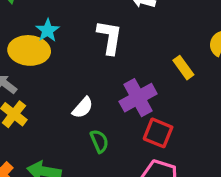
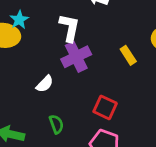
purple cross: (138, 98) -> (76, 57), moved
green semicircle: (99, 141) -> (56, 124), moved

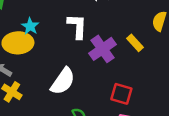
purple cross: (76, 57) -> (103, 49), moved
white semicircle: (45, 84) -> (63, 81), size x1.6

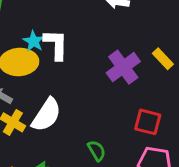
white L-shape: (77, 26) -> (56, 45), moved
white semicircle: (63, 81) -> (46, 115), moved

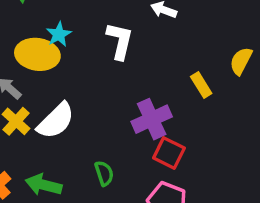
white L-shape: (56, 45) -> (120, 41), moved
purple cross: (123, 67) -> (152, 119), moved

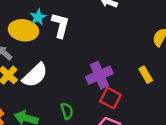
white L-shape: (120, 41) -> (60, 25), moved
yellow rectangle: (201, 85) -> (146, 75), moved

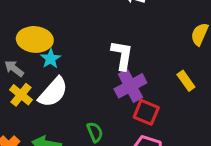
cyan star: (38, 17) -> (51, 59), moved
white L-shape: (60, 25) -> (122, 55), moved

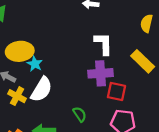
white L-shape: (122, 55) -> (103, 44), moved
yellow rectangle: (186, 81) -> (143, 61), size x1.5
purple cross: (130, 86) -> (100, 73), turned 35

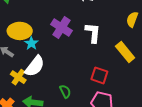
purple cross: (100, 73) -> (62, 28), moved, turned 30
yellow cross: (17, 96) -> (18, 77), moved

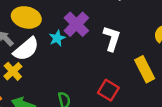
cyan star: (31, 43) -> (57, 38), moved
white semicircle: (35, 66) -> (26, 49), moved

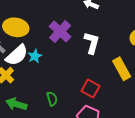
cyan star: (57, 38) -> (35, 56), moved

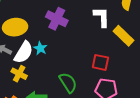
white L-shape: (92, 43) -> (102, 17), moved
green semicircle: (52, 99) -> (68, 83), size x1.5

